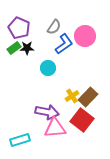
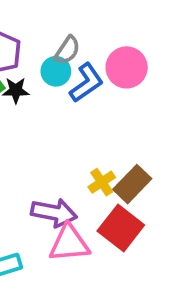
cyan circle: (48, 68) -> (56, 71), moved

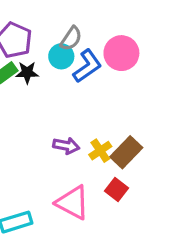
purple arrow: (54, 213) -> (66, 146), moved, size x0.7
red square: (121, 228) -> (117, 190), size x0.6
pink triangle: (69, 243) -> (73, 203), turned 33

